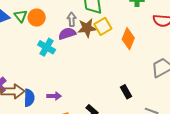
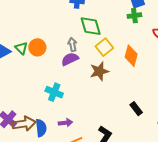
brown star: (87, 28) -> (99, 71), moved
cyan cross: (47, 47) -> (54, 92), moved

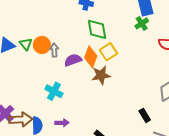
green cross: (134, 16) -> (142, 23), turned -32
gray arrow: (72, 44) -> (54, 50), moved
orange diamond: (131, 56) -> (91, 57), moved
black rectangle: (136, 109) -> (145, 115), moved

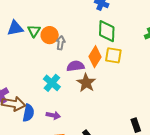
yellow square: (108, 52) -> (113, 55), turned 30
purple semicircle: (73, 60) -> (75, 66), moved
brown star: (101, 75) -> (86, 83), moved, turned 30

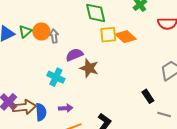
green triangle: (34, 31) -> (25, 31), turned 32
orange diamond: (95, 57) -> (126, 37), moved, turned -65

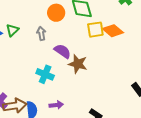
orange circle: (41, 31) -> (56, 13), moved
purple semicircle: (74, 55) -> (63, 51), turned 60

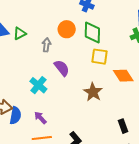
orange diamond: (113, 31) -> (123, 76), moved
brown star: (78, 64) -> (93, 92), moved
purple arrow: (56, 105) -> (40, 118), turned -144

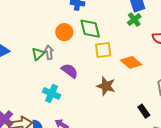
green triangle: (20, 33) -> (38, 54), moved

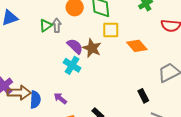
brown star: (106, 86) -> (92, 48), moved
cyan cross: (52, 93) -> (72, 65), moved

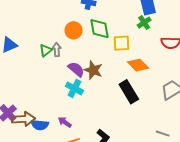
yellow square: (111, 30) -> (121, 43), moved
black rectangle: (143, 96) -> (129, 92), moved, size x1.6
blue semicircle: (35, 100) -> (40, 125), turned 96

